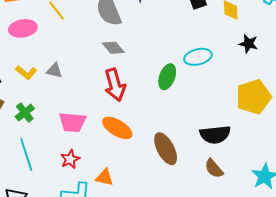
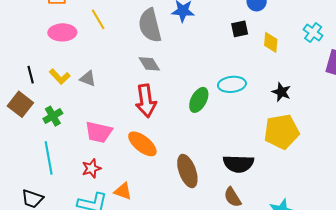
black star: (248, 44) -> (281, 92), moved

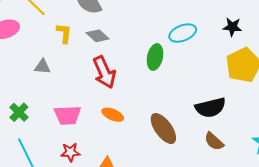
yellow L-shape: (60, 77) -> (64, 33), moved, turned -115
orange ellipse: (142, 144) -> (113, 115), size x0.7
red star: (91, 168) -> (70, 152), turned 30

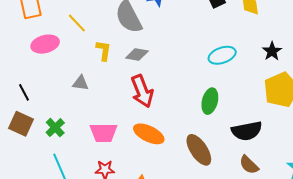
black star: (232, 27) -> (272, 51), turned 30
gray diamond: (98, 36) -> (137, 54), turned -35
green ellipse: (155, 57) -> (210, 101), moved
orange ellipse: (113, 115) -> (149, 134), size x1.4

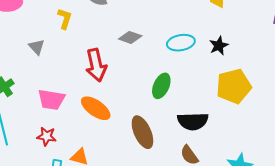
black star: (272, 51) -> (219, 46), moved
gray diamond: (137, 54) -> (130, 37), moved
gray triangle: (81, 83) -> (37, 47), turned 30

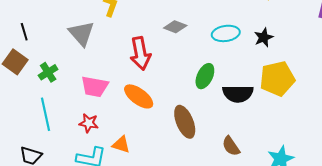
gray triangle: (37, 47) -> (81, 33), size x1.6
black semicircle: (193, 121) -> (238, 94), moved

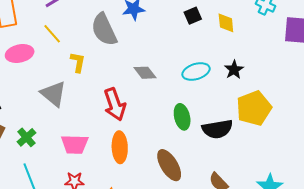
gray diamond: (175, 27) -> (145, 73), turned 40
green ellipse: (205, 76) -> (182, 117), turned -30
orange ellipse: (139, 96) -> (120, 147), turned 60

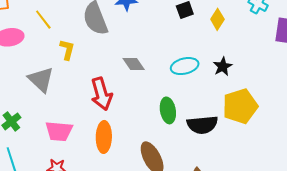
yellow diamond: (226, 23) -> (217, 19), turned 35

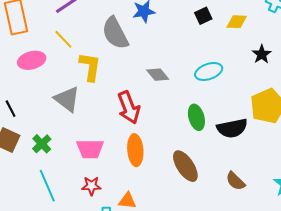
yellow diamond: (217, 19) -> (237, 22), turned 65
yellow L-shape: (67, 50) -> (90, 67), size x1.4
black star: (223, 66) -> (262, 54), moved

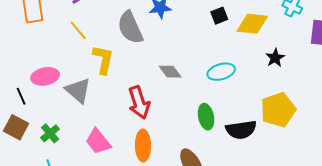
yellow diamond: (237, 22) -> (252, 24), size x1.5
pink ellipse: (32, 60) -> (45, 76), moved
pink trapezoid: (90, 149) -> (98, 141), turned 48

